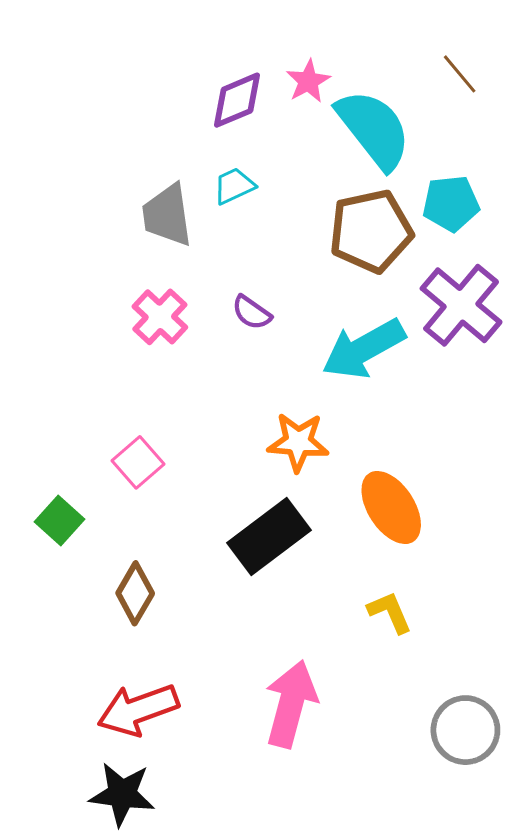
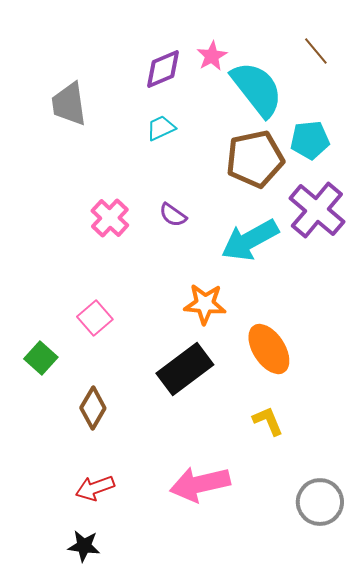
gray trapezoid: (167, 215) -> (69, 104), moved
pink arrow: (291, 704) -> (200, 484), turned -118
red arrow: (138, 710) -> (95, 488), size x0.7
black star: (122, 794) -> (84, 546), size x0.7

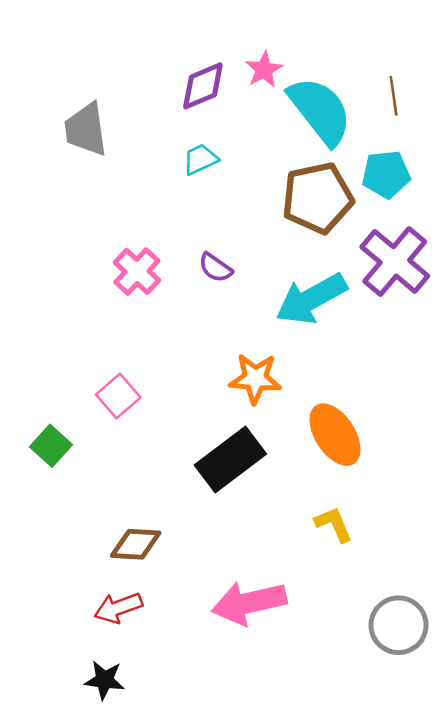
brown line: (316, 51) -> (394, 96), moved, turned 32
brown diamond: (93, 408) -> (136, 544), moved, turned 63

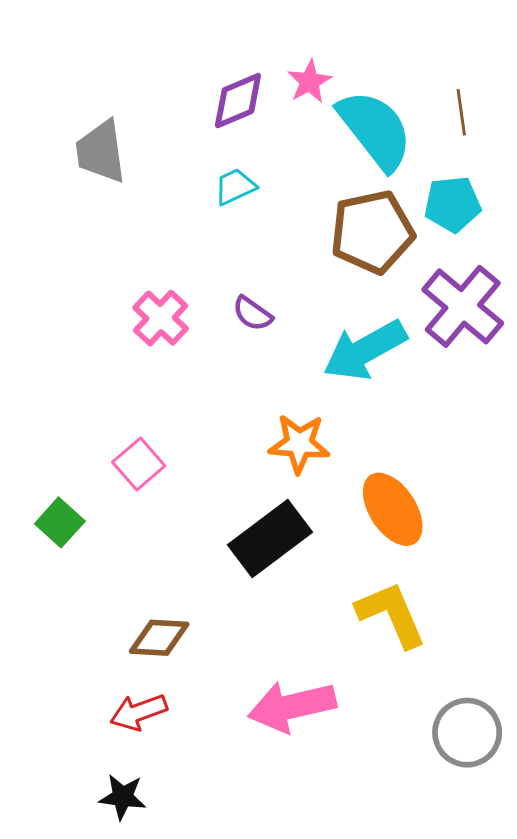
yellow L-shape: (334, 524) -> (391, 614), size x1.6

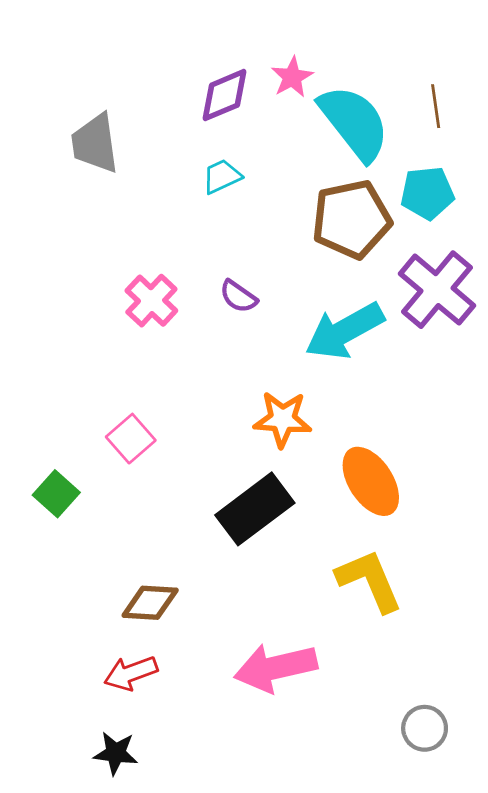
gray circle: (467, 733) -> (425, 728), moved, size x0.7

